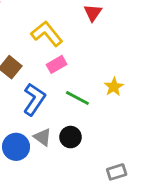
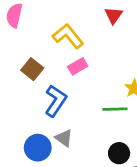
green line: (77, 98) -> (115, 109), moved, turned -30
black circle: (70, 137) -> (119, 153), moved

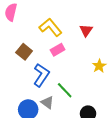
red triangle: (114, 15) -> (86, 30), moved
green line: (115, 109) -> (65, 90), moved, turned 48

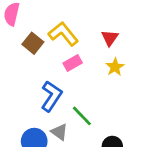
brown square: (24, 52) -> (33, 43), moved
yellow star: (99, 66) -> (115, 67), moved

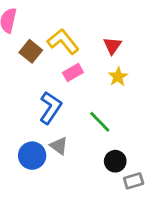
green line: (82, 116) -> (100, 122), moved

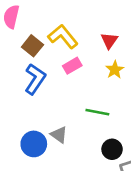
blue L-shape: (50, 108) -> (35, 79), moved
green line: (100, 122) -> (97, 112), turned -35

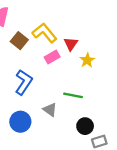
red triangle: (109, 41) -> (71, 44), moved
blue L-shape: (35, 79) -> (24, 82), moved
gray triangle: (59, 135) -> (50, 110), moved

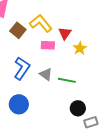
pink rectangle: (52, 57) -> (48, 45), turned 32
gray triangle: (50, 110) -> (46, 74), moved

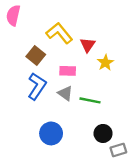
brown square: (18, 30) -> (36, 56), moved
pink rectangle: (48, 45) -> (68, 71), moved
blue circle: (19, 104) -> (51, 133), moved

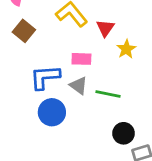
brown square: (36, 56) -> (24, 31), moved
blue L-shape: (37, 86) -> (45, 77), turned -128
blue circle: (51, 133) -> (52, 112), moved

